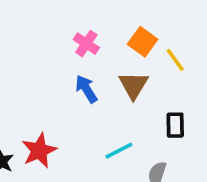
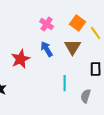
red star: (39, 151) -> (21, 59), moved
cyan line: (119, 151) -> (65, 83), turned -63

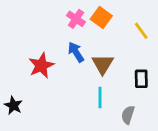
orange square: (78, 23) -> (101, 17), moved
brown triangle: (73, 47) -> (103, 64), moved

